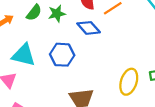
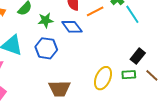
green star: (57, 14) -> (46, 20), moved

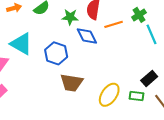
green star: (46, 20) -> (70, 17), moved
brown trapezoid: (60, 89) -> (72, 83), moved

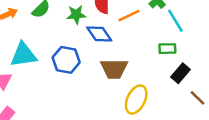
cyan triangle: (21, 44) -> (23, 55), turned -30
brown trapezoid: (72, 83) -> (114, 69), moved
green rectangle: (137, 96) -> (167, 49), moved

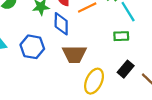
blue diamond: (99, 34) -> (61, 24), turned 35
black rectangle: (181, 73) -> (126, 69), moved

